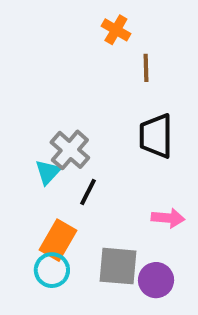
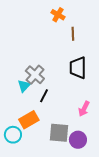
pink arrow: (168, 218) -> (84, 109), turned 112
orange rectangle: (58, 240) -> (29, 120), turned 30
cyan circle: (52, 270) -> (13, 135), moved

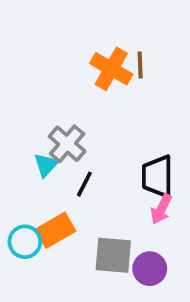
orange cross: (58, 15) -> (111, 69), moved, size x1.5
black trapezoid: (78, 68) -> (157, 176), moved
cyan circle: (13, 135) -> (25, 242), moved

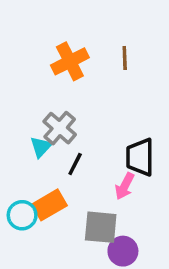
orange cross: (111, 69) -> (70, 61), moved, turned 33
pink arrow: (161, 209) -> (125, 186), moved
purple circle: (150, 269) -> (123, 251), moved

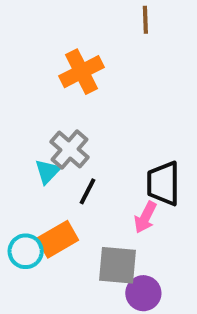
brown line: (125, 58) -> (145, 20), moved

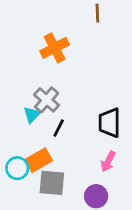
pink arrow: (145, 217) -> (108, 161), moved
gray square: (117, 265) -> (52, 183), moved

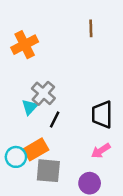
brown line: (97, 13) -> (91, 28), moved
orange cross: (55, 48) -> (25, 45), moved
pink arrow: (108, 161) -> (101, 151), turned 30

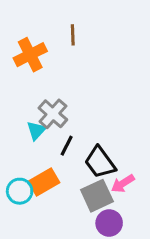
brown line: (91, 28) -> (73, 35), moved
black trapezoid: (102, 115) -> (100, 162), moved, turned -36
gray square: (48, 171) -> (97, 196), moved, turned -30

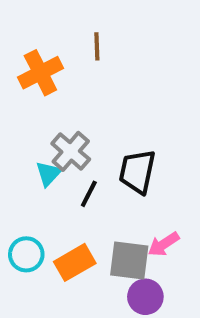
black trapezoid: (100, 162) -> (137, 172), moved, turned 48
orange rectangle: (44, 182) -> (75, 262), moved
gray square: (97, 196) -> (129, 260), turned 32

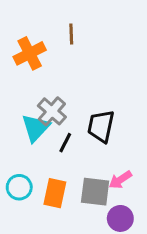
cyan triangle: (48, 174) -> (36, 128), size x1.5
orange rectangle: (75, 262) -> (55, 193), turned -48
purple circle: (145, 297) -> (120, 218), moved

